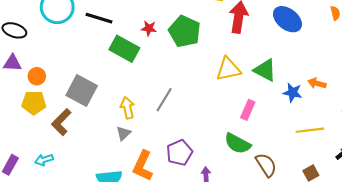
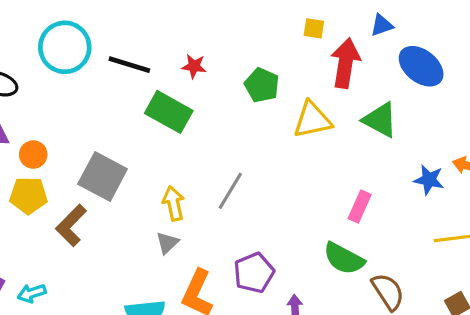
red star: (149, 28) -> (194, 66), moved
green pentagon: (185, 31) -> (262, 85), size x0.7
yellow triangle: (228, 69) -> (312, 120), moved
green triangle: (265, 70) -> (380, 120), moved
cyan arrow: (44, 160) -> (32, 293), moved

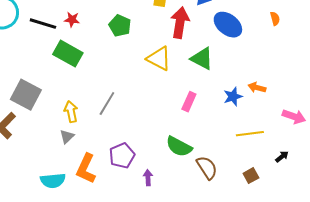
red star: (194, 66) -> (72, 20), moved
green pentagon: (262, 85) -> (120, 26), moved
yellow triangle: (312, 120) -> (159, 59), turned 40
blue star: (429, 180) -> (233, 97), turned -30
pink rectangle: (360, 207) -> (189, 102), moved

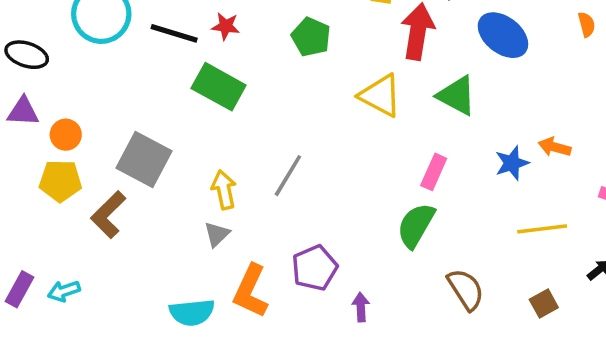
green semicircle: (179, 147) -> (416, 225), moved, turned 92

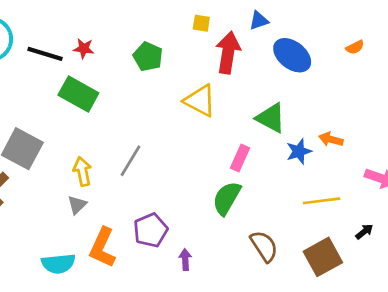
orange semicircle: (587, 24) -> (355, 47), turned 78
green triangle: (457, 96) -> (271, 118), moved
brown square: (544, 304) -> (323, 257), size x1.8

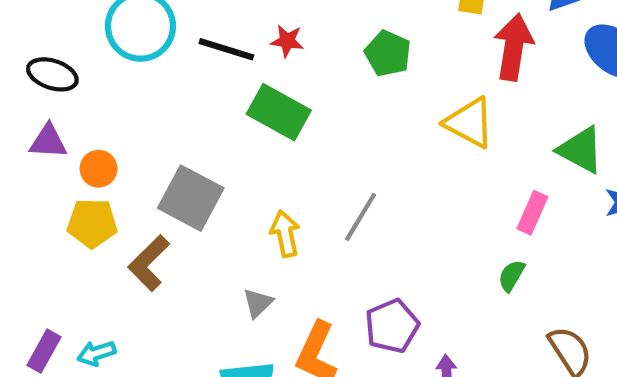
green semicircle: (227, 198) -> (511, 276), size x0.6
gray triangle: (77, 205) -> (258, 303), moved

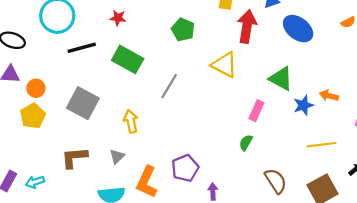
red star: (287, 41) -> (118, 18), moved
black line: (226, 49) -> (82, 48), moved, turned -32
gray line: (361, 217) -> (169, 86), moved
yellow pentagon: (92, 223) -> (33, 116), turned -30
brown L-shape: (149, 263) -> (74, 157), moved, turned 40

